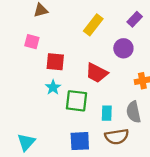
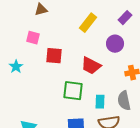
cyan star: (53, 87) -> (16, 67), moved

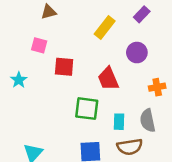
purple rectangle: (125, 18) -> (142, 14), moved
red trapezoid: (91, 66) -> (108, 79), turned 40

